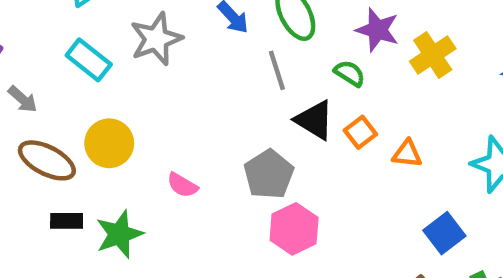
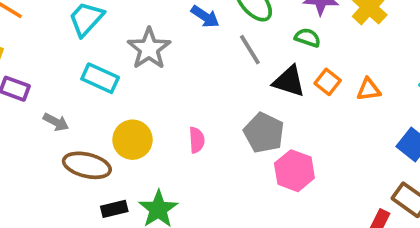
pink semicircle: (182, 185) -> (197, 140), moved, turned -110

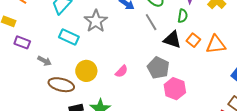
green semicircle: (308, 38) -> (183, 16), turned 80
orange triangle: (369, 90) -> (216, 45), size x1.5
pink semicircle: (197, 140) -> (121, 71), turned 48

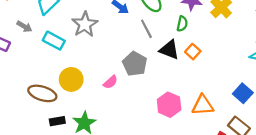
orange triangle: (216, 45) -> (203, 105), moved
gray arrow: (45, 61) -> (24, 27), moved
gray pentagon: (158, 68) -> (135, 64), moved

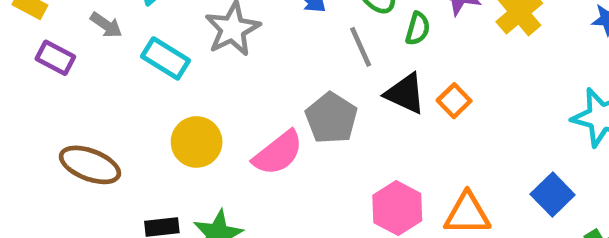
green semicircle: (182, 24) -> (418, 29), moved
pink semicircle: (110, 82) -> (278, 153), size x1.6
brown ellipse: (42, 93) -> (90, 165), moved

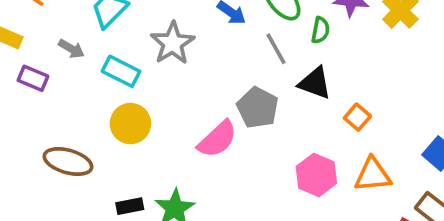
orange square: (454, 101) -> (357, 117), moved
yellow circle: (197, 142) -> (130, 124), moved

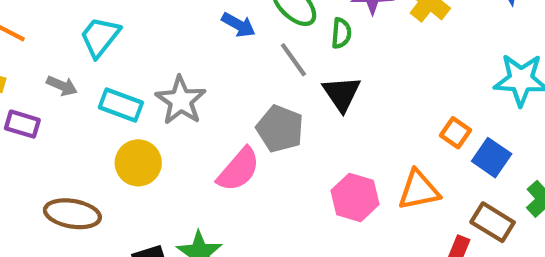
gray star: (173, 43) -> (181, 100), moved
black triangle: (315, 83) -> (342, 94), turned 42
orange square: (357, 117) -> (455, 133), moved

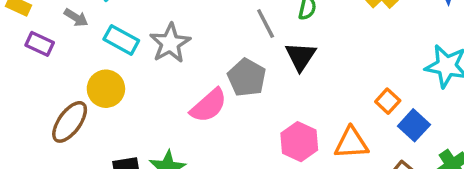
yellow circle: (138, 163) -> (106, 89), moved
brown ellipse: (72, 214) -> (70, 122), turned -72

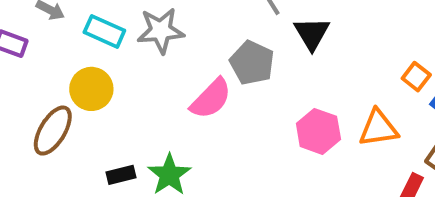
gray star: (170, 43) -> (161, 31), turned 30

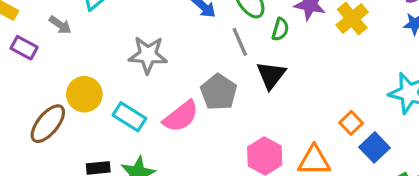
cyan rectangle: (104, 31) -> (129, 117), moved

